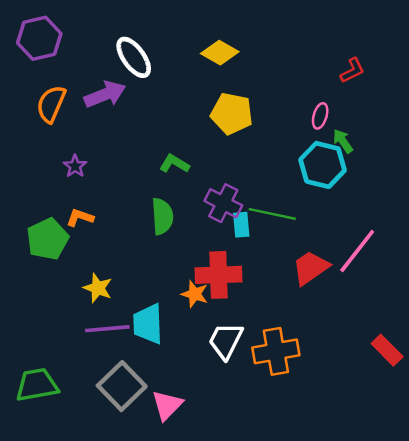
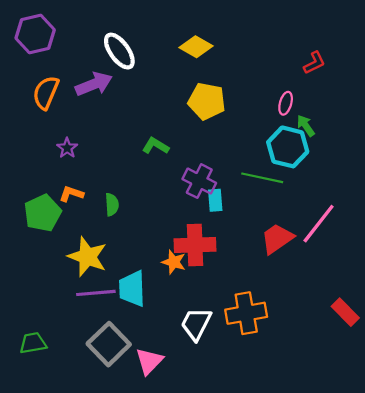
green line: (272, 214) -> (262, 178), moved
green semicircle: (162, 216) -> (112, 204), moved, size x0.7
yellow star: (98, 288) -> (87, 257), size x1.5
white trapezoid: (226, 341) -> (196, 324), moved
green trapezoid: (37, 385) -> (33, 343), size x0.7

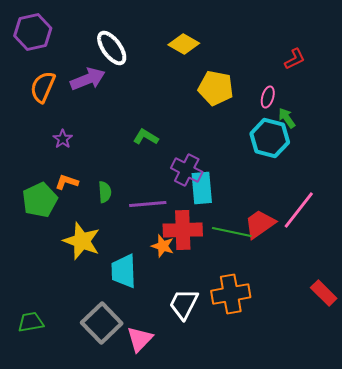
yellow pentagon: (207, 101) -> (216, 88), moved
green line: (262, 178) -> (232, 232), moved
cyan rectangle: (215, 200) -> (202, 188), size x1.5
purple line: (96, 293) -> (148, 204), moved

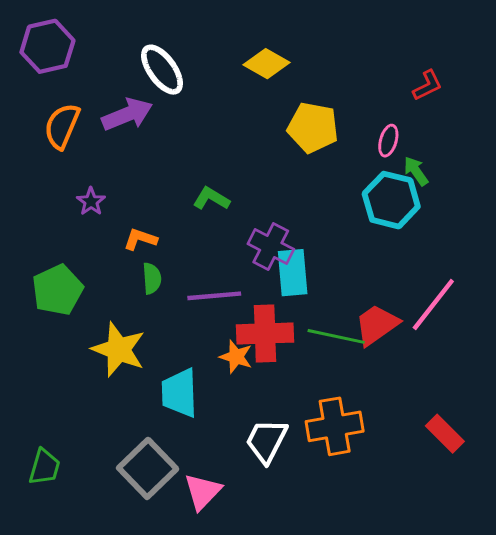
orange L-shape: (67, 182) -> (140, 239), moved
red rectangle: (324, 293) -> (445, 434), moved
green trapezoid: (31, 322) -> (45, 467), turned 116

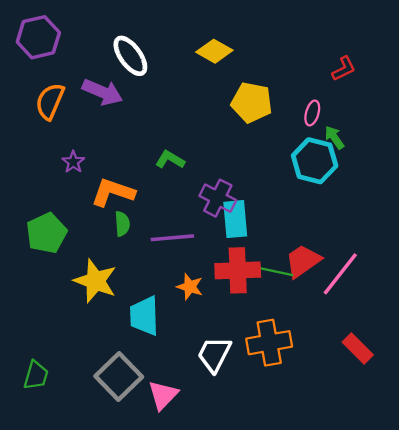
purple arrow: (127, 114) -> (102, 92), turned 45
orange L-shape: (140, 239) -> (113, 192), size x1.6
pink line: (433, 304) -> (340, 274), moved
red cross: (265, 333) -> (238, 270), moved

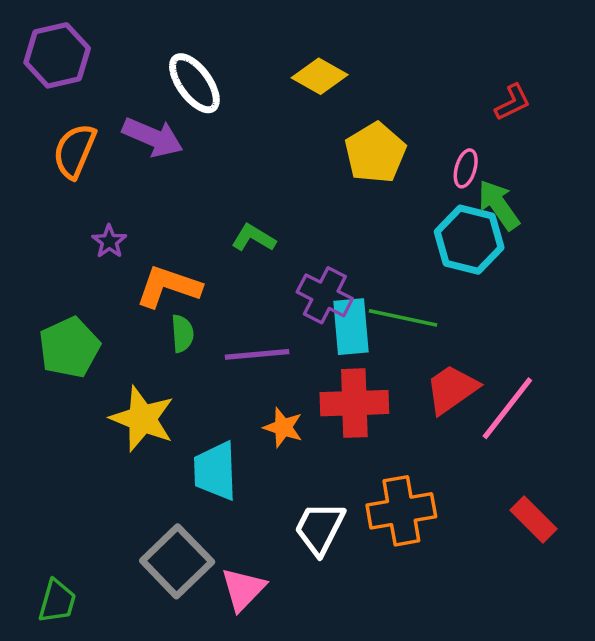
yellow pentagon: (252, 103) -> (375, 153), turned 30
green arrow: (334, 137) -> (499, 205), size x1.4
green line: (270, 270) -> (403, 318), moved
green trapezoid: (36, 375) -> (57, 601), moved

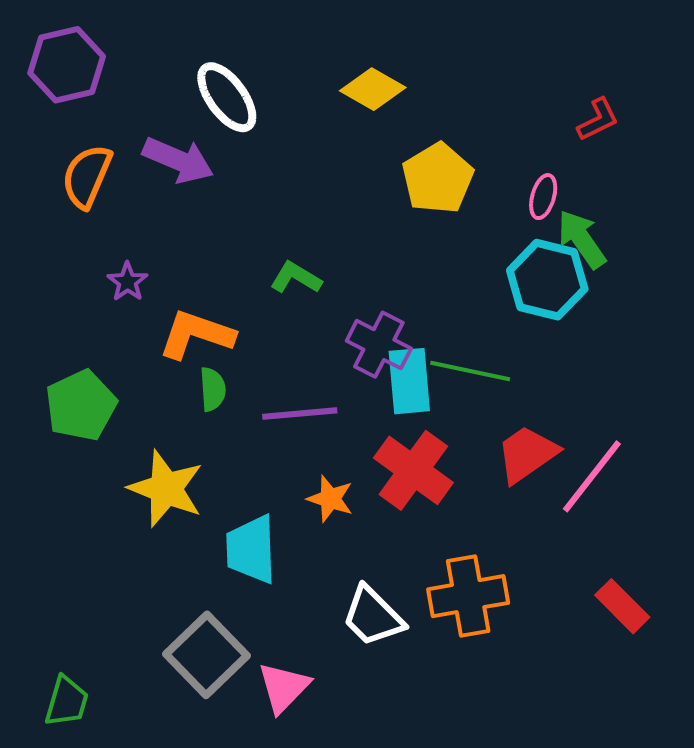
red cross: (354, 403) -> (413, 470), turned 38
white trapezoid: (320, 528) -> (373, 616), turned -72

